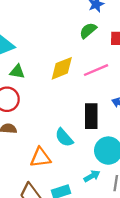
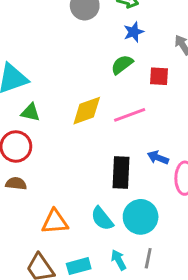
cyan semicircle: (64, 138) -> (102, 219), moved
cyan arrow: (92, 176) -> (119, 260), moved, turned -91

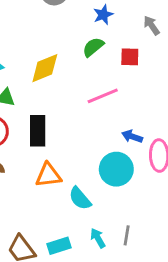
yellow diamond: (87, 111) -> (45, 68), moved
black rectangle: (121, 173) -> (38, 131), moved
cyan circle: (141, 217) -> (116, 169), moved
orange triangle: (55, 222) -> (48, 175), moved

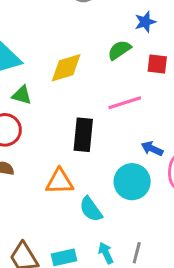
blue star: (103, 15) -> (145, 22), moved
black rectangle: (38, 131) -> (83, 135), moved

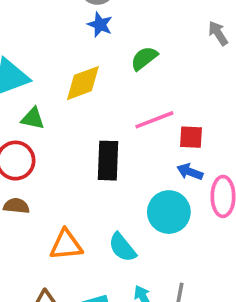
blue star: (145, 22) -> (100, 25), moved, turned -30
red square: (157, 64) -> (191, 137), moved
orange triangle: (60, 182) -> (66, 245), moved

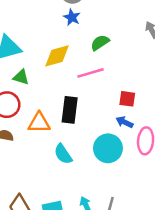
pink line: (154, 120) -> (91, 73), moved
orange triangle: (66, 245) -> (39, 123), moved
cyan semicircle: (122, 247) -> (63, 154), moved

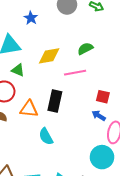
blue star: (72, 17) -> (31, 18), moved
cyan circle: (108, 148) -> (102, 157), moved

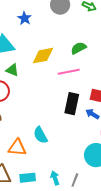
black rectangle: (55, 101) -> (72, 104), moved
orange triangle: (29, 109) -> (17, 148), moved

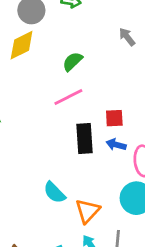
yellow diamond: (43, 56) -> (22, 45), moved
orange triangle: (17, 148) -> (88, 211), moved, turned -36

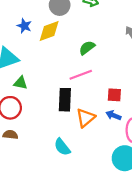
black rectangle: (84, 139) -> (65, 100), moved
orange triangle: (88, 211) -> (86, 118), moved

